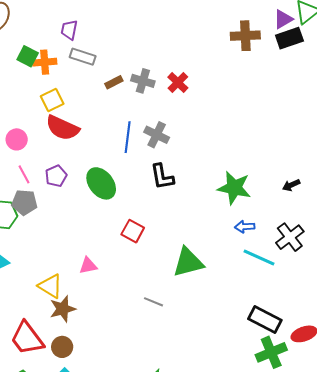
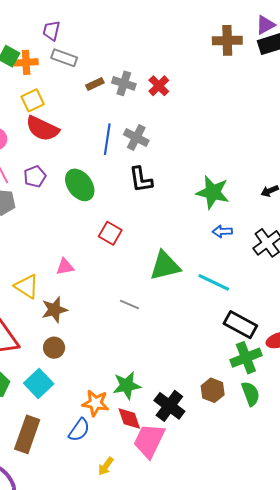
cyan line: (259, 257) -> (214, 282), moved
brown star: (63, 309) -> (54, 310), moved
brown circle: (62, 347) -> (54, 348), moved

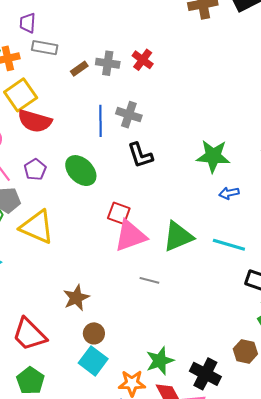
yellow square: (33, 100) -> (21, 95), size x1.4
pink triangle: (65, 267) -> (130, 236), moved, size x1.8
yellow triangle: (27, 286) -> (37, 227), moved, size x1.4
brown circle: (54, 348) -> (94, 333), moved
cyan square: (39, 383) -> (93, 361), moved

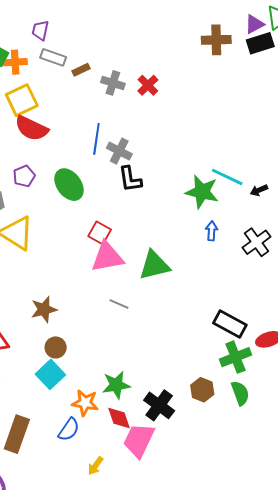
brown rectangle: (79, 69) -> (81, 70), moved
gray cross: (129, 115) -> (119, 151), moved
blue arrow: (229, 193) -> (212, 231), turned 96
cyan line: (229, 245) -> (227, 177), moved

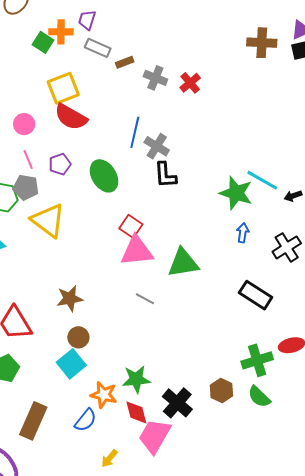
orange cross: (15, 62) -> (61, 32), moved
black rectangle: (230, 324) -> (256, 295), moved
green semicircle: (240, 393) -> (259, 397), turned 150

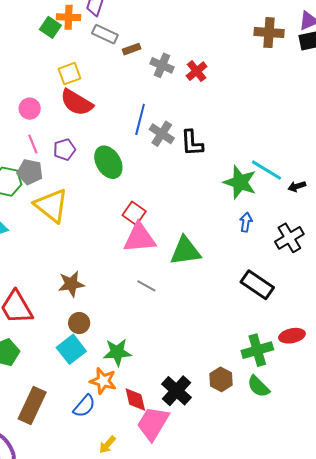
yellow square: (63, 88) -> (70, 74), size x0.7
black L-shape: (165, 175) -> (192, 143), moved
green star: (136, 379) -> (117, 352), moved

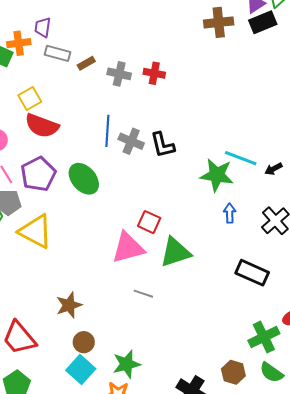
red cross: (197, 71) -> (154, 73), turned -30
purple pentagon: (64, 149) -> (38, 174), size x1.6
red square: (134, 213) -> (149, 222), moved

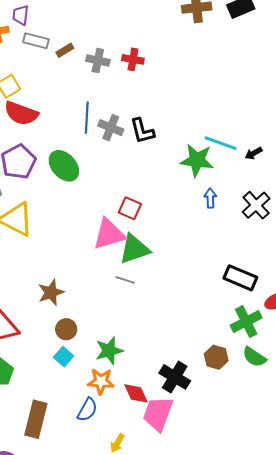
green triangle: (175, 252) -> (134, 249), moved
black rectangle: (252, 273) -> (240, 278), moved
cyan square: (81, 369) -> (64, 357), size x0.7

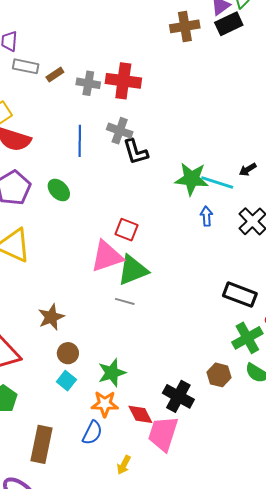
red cross: (133, 59) -> (123, 81), size x1.6
gray cross: (111, 128) -> (120, 131), moved
cyan line: (221, 143) -> (217, 183), moved
green ellipse: (64, 166) -> (59, 190), size x0.7

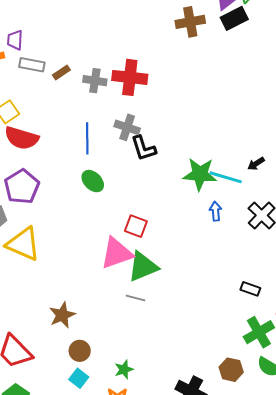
green ellipse: (59, 190) -> (93, 181), moved
black rectangle: (240, 295) -> (250, 289), size x0.6
green star: (112, 373) -> (124, 369), size x0.7

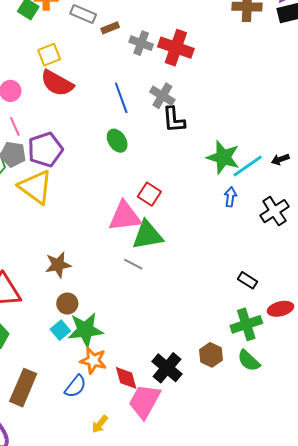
blue line: (87, 138) -> (121, 98), turned -32
cyan line: (226, 177) -> (248, 166), turned -64
purple pentagon: (22, 187) -> (45, 150), moved
green star: (124, 369) -> (85, 330), moved, size x1.8

